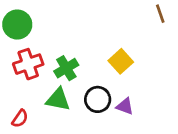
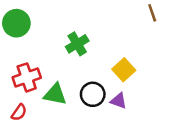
yellow square: (121, 61) -> (124, 70), moved
red cross: (28, 64) -> (27, 77), moved
green cross: (66, 68) -> (77, 44), moved

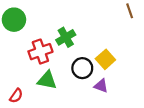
red cross: (27, 77) -> (40, 52), moved
black circle: (93, 94) -> (82, 68), moved

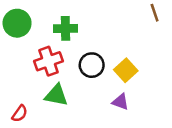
green cross: (66, 37) -> (65, 28), moved, turned 30
black circle: (82, 68) -> (92, 65), moved

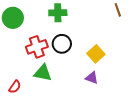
green cross: (65, 28) -> (58, 13), moved
black circle: (92, 65) -> (62, 44), moved

